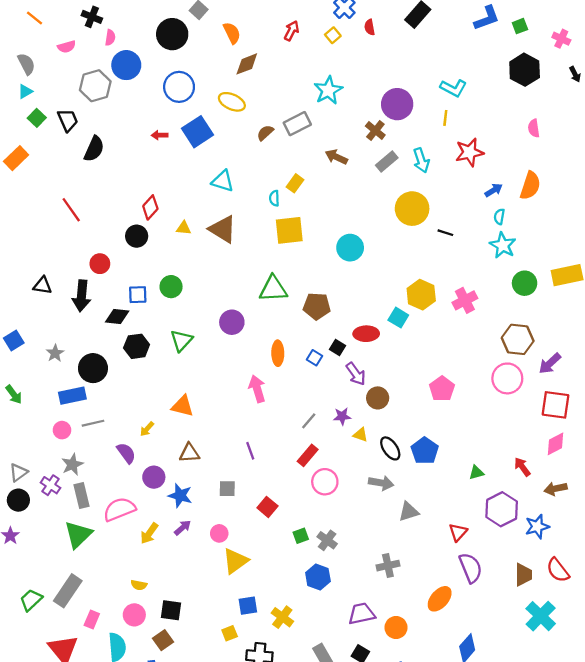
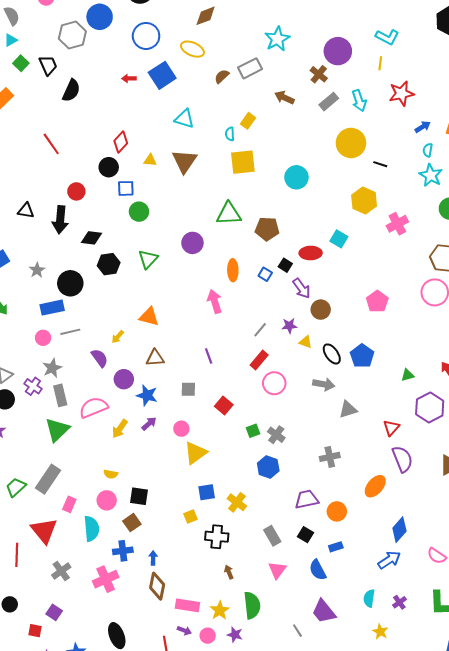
brown triangle: (223, 229) -> (184, 161), turned 32
blue square: (138, 295) -> (126, 188), moved
yellow hexagon: (421, 295) -> (364, 201), moved

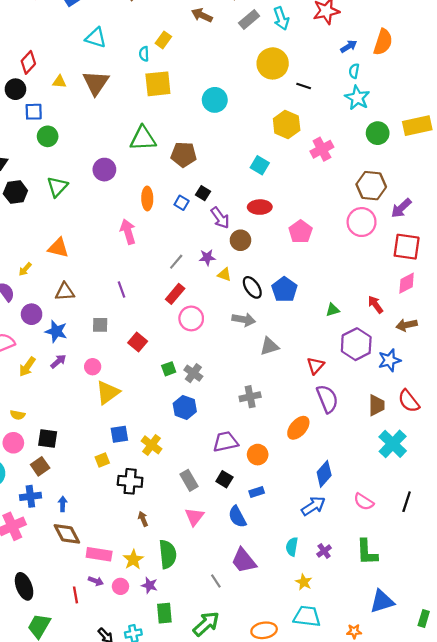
red ellipse: (311, 253) -> (260, 207), moved
brown diamond: (157, 586) -> (67, 534), turned -40

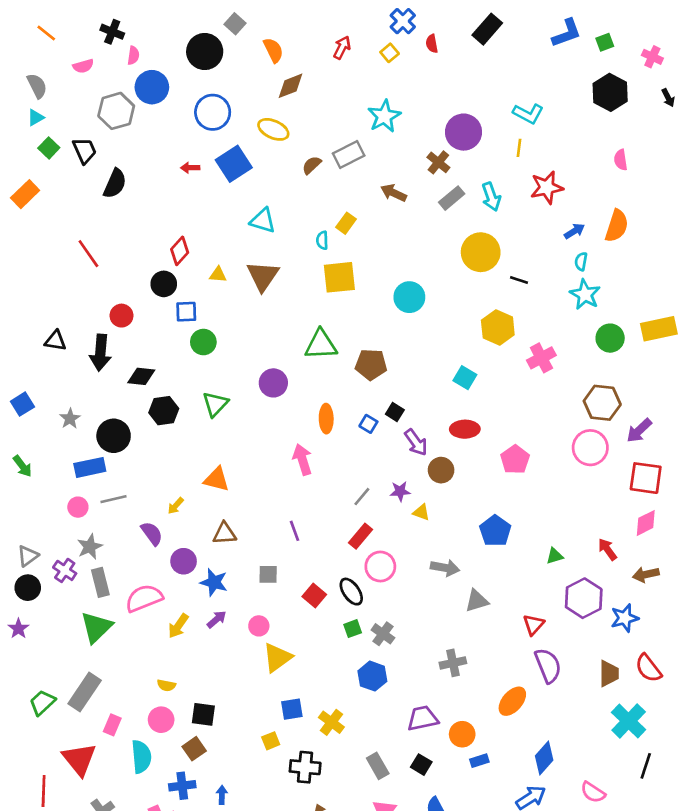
black ellipse: (252, 287) -> (351, 592), moved
blue rectangle: (257, 492) -> (479, 761), moved
black line: (407, 502) -> (646, 766), moved

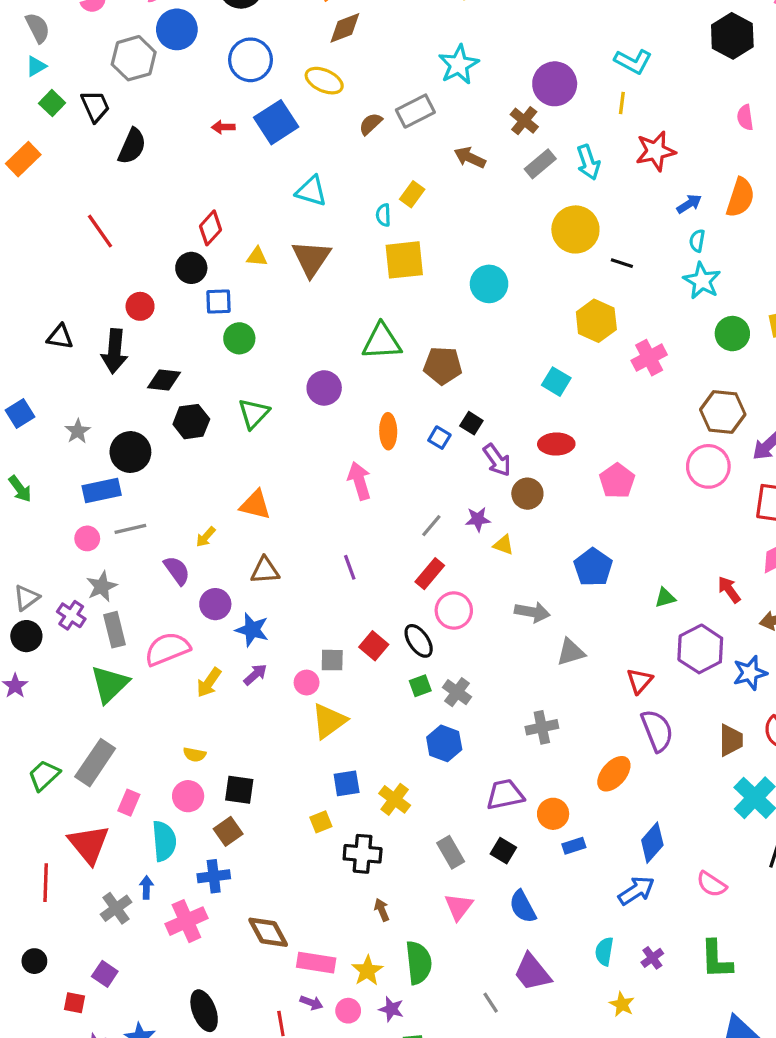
gray square: (268, 574) -> (332, 660), moved
blue arrow: (222, 795) -> (146, 887), moved

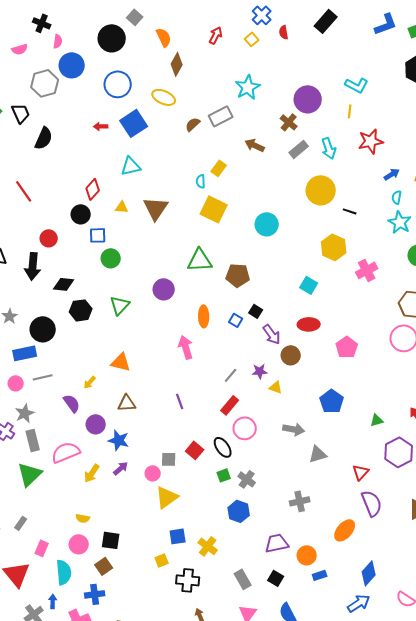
brown diamond: (345, 28) -> (177, 64), turned -40
cyan triangle: (311, 191) -> (131, 166), moved, turned -30
yellow square: (404, 260) -> (214, 209), turned 32
gray rectangle: (95, 763) -> (21, 523), size x0.5

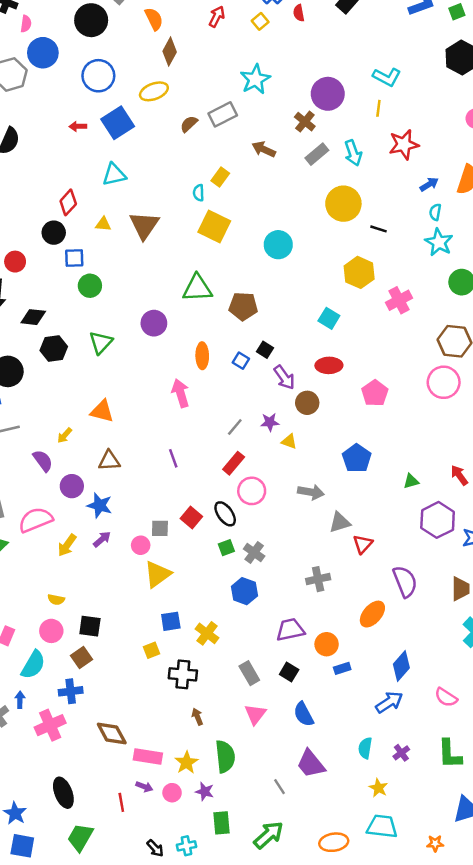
yellow ellipse: (164, 97) -> (154, 91), turned -45
red triangle: (361, 472) -> (363, 544), moved
cyan semicircle: (64, 572) -> (33, 665), turned 35

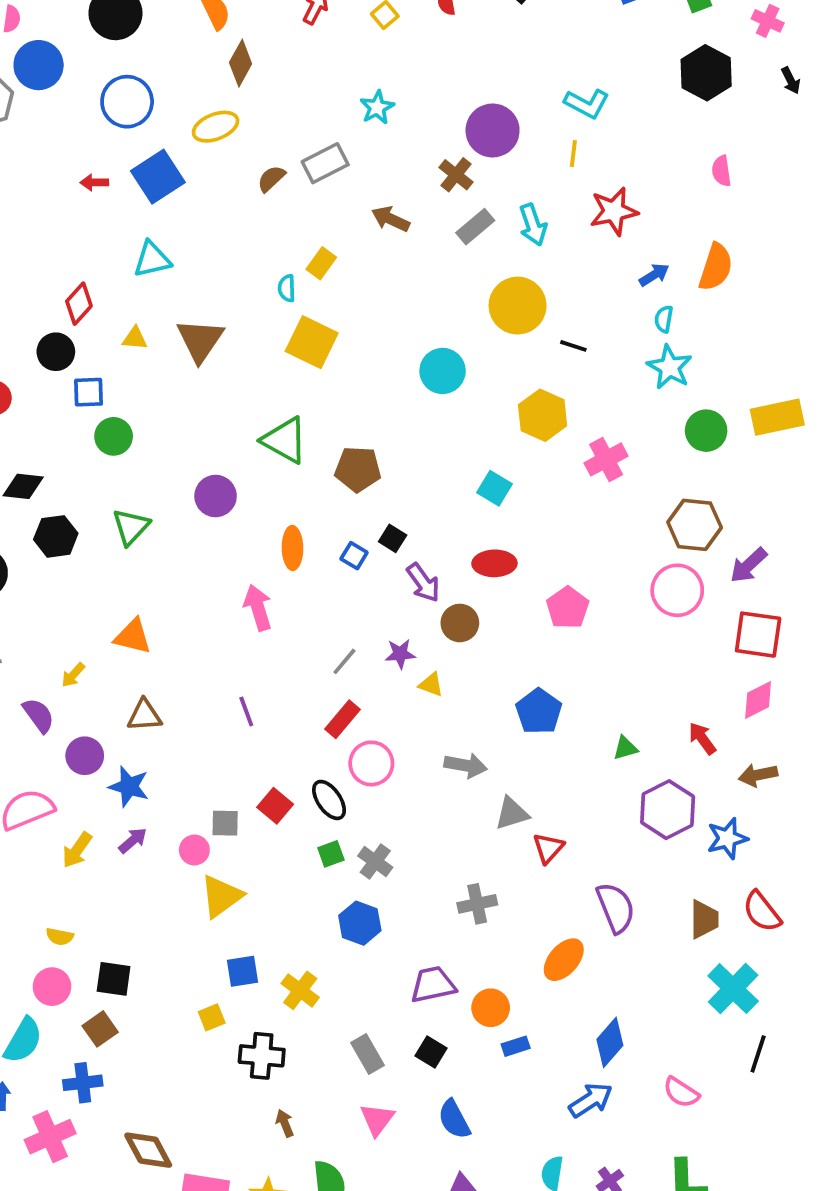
cyan star: (255, 79) -> (377, 107), size x0.7
cyan circle: (278, 245) -> (443, 371), moved
green triangle: (197, 288) -> (285, 440), turned 32

